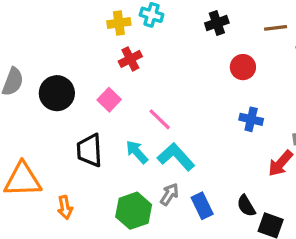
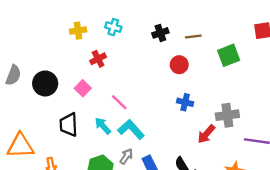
yellow cross: (119, 23) -> (78, 31), moved
brown line: (276, 28) -> (193, 36), moved

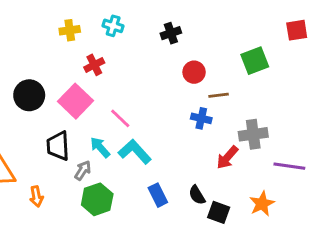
brown line: (193, 36) -> (219, 95), moved
pink square: (83, 88) -> (75, 101), size x1.6
gray arrow: (126, 156) -> (83, 170), moved

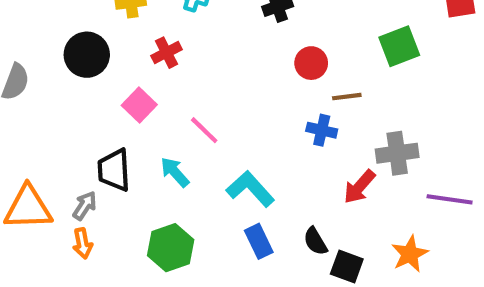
black circle: (29, 95) -> (87, 55), moved
pink square: (75, 101) -> (139, 105), size x0.7
cyan L-shape: (135, 152) -> (250, 189), moved
gray arrow: (83, 170) -> (85, 206), moved

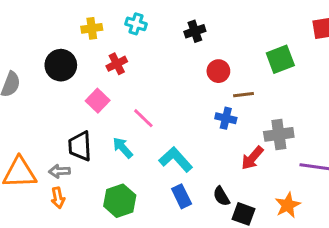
gray arrow: (85, 206) -> (59, 171), turned -126

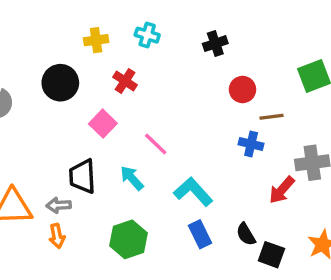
red cross: (117, 64) -> (125, 81), turned -30

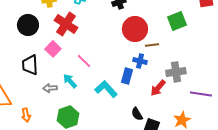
red cross: (125, 81) -> (66, 24), size x1.6
red circle: (243, 90) -> (135, 29), size x1.6
black trapezoid: (82, 176) -> (30, 65), moved
gray arrow: (59, 205) -> (50, 88), moved
blue rectangle: (200, 234) -> (127, 76), moved, turned 42

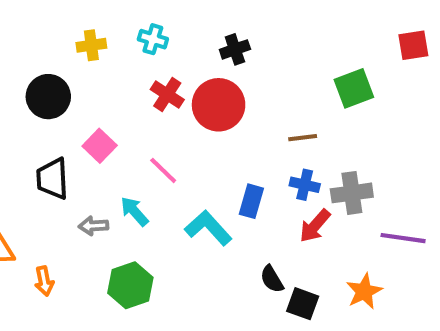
red cross: (66, 24) -> (167, 95), moved, size x0.7
red circle: (135, 29) -> (219, 105), moved
blue cross: (140, 61) -> (305, 185), moved

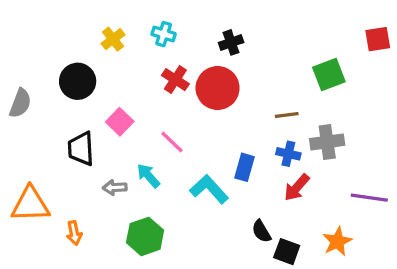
yellow cross: (91, 45) -> (113, 39), turned -30
gray cross: (352, 193) -> (327, 142), moved

